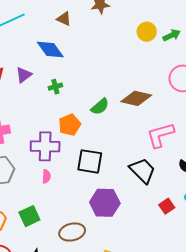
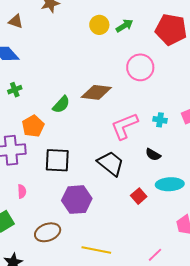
pink semicircle: (46, 176) -> (22, 191), moved

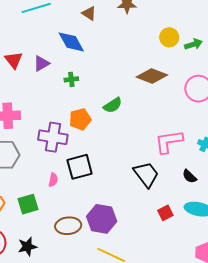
brown diamond: (96, 92) -> (152, 76), moved
black square: (57, 160) -> (80, 167), moved, turned -32
purple hexagon: (77, 200) -> (102, 219), moved

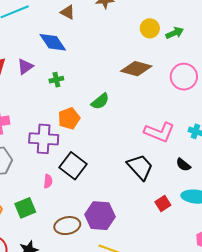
pink L-shape: (169, 142) -> (159, 132), turned -144
black square: (80, 167) -> (73, 166), turned -32

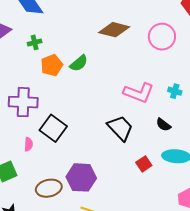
orange pentagon: (69, 118) -> (52, 65), moved

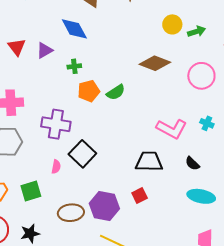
cyan cross: (175, 91) -> (207, 123), moved
black trapezoid: (120, 128) -> (149, 162), turned -52
red square: (144, 164) -> (140, 195), moved

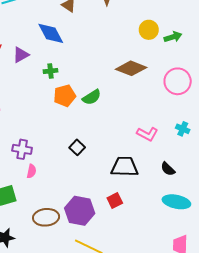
purple cross: (56, 124) -> (22, 149), moved, size x0.7
pink L-shape: (172, 129) -> (147, 134), size x0.7
black square: (82, 154) -> (77, 147), moved, size x0.6

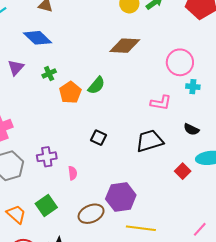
pink circle: (178, 81) -> (180, 62), moved
pink semicircle: (32, 171) -> (73, 173), moved
red square: (115, 200) -> (183, 171), moved

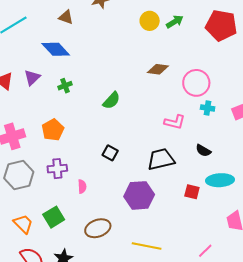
brown diamond: (125, 46) -> (158, 69), moved, size x0.7
orange pentagon: (70, 92) -> (53, 130), moved
red square: (183, 171) -> (192, 192), turned -35
purple hexagon: (121, 197) -> (139, 195), moved

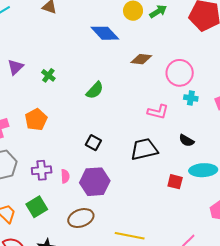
blue diamond: (56, 49) -> (105, 33), moved
green cross: (65, 86) -> (48, 75), turned -32
purple cross: (57, 169) -> (42, 170), moved
purple hexagon: (139, 195) -> (95, 182), moved

